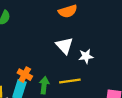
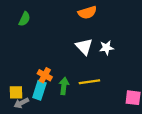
white star: (86, 56) -> (106, 48), moved

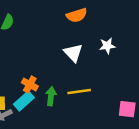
white star: (106, 48) -> (107, 46), moved
cyan rectangle: (39, 90) -> (24, 101), turned 30

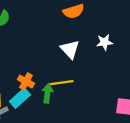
yellow line: (79, 92) -> (62, 83), moved

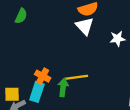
white triangle: (70, 49) -> (85, 26), moved
cyan rectangle: (20, 98) -> (37, 92), turned -30

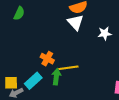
orange cross: (43, 76) -> (47, 59), moved
cyan rectangle: (37, 92) -> (33, 81), turned 30

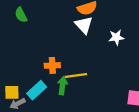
green semicircle: (19, 13) -> (21, 15), turned 128
orange cross: (47, 59) -> (52, 65), turned -32

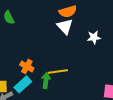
orange cross: (52, 65) -> (27, 66), moved, turned 32

